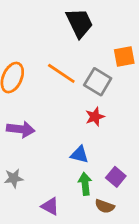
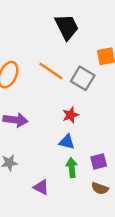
red star: (95, 117) -> (70, 115), moved
purple square: (116, 177) -> (99, 162), turned 35
brown semicircle: (105, 206) -> (100, 188), moved

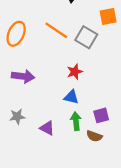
purple triangle: (41, 187) -> (47, 128), moved
brown semicircle: (100, 188) -> (94, 136), moved

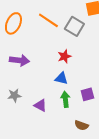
brown semicircle: (94, 136) -> (81, 125), moved

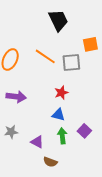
gray square: (74, 26) -> (71, 62), turned -36
purple square: (87, 94) -> (84, 131), turned -32
brown semicircle: (81, 125) -> (50, 162), moved

